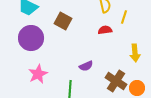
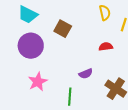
red semicircle: (105, 30) -> (106, 47), moved

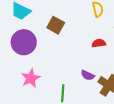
purple semicircle: (86, 74) -> (88, 75), moved, turned 48

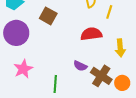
red semicircle: (99, 43) -> (91, 34), size x1.5

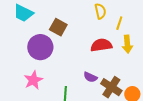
purple circle: (16, 33) -> (40, 47), moved
yellow arrow: (120, 48) -> (127, 44), moved

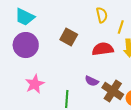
brown square: (58, 27) -> (69, 37), moved
purple circle: (40, 47) -> (26, 45), moved

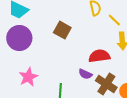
yellow line: (121, 27) -> (114, 20), turned -64
red semicircle: (103, 49) -> (99, 56), moved

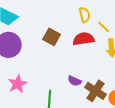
red semicircle: (99, 56) -> (84, 39), moved

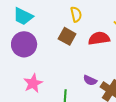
yellow semicircle: (85, 15) -> (76, 14), moved

